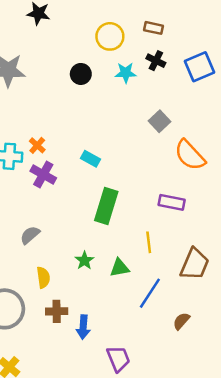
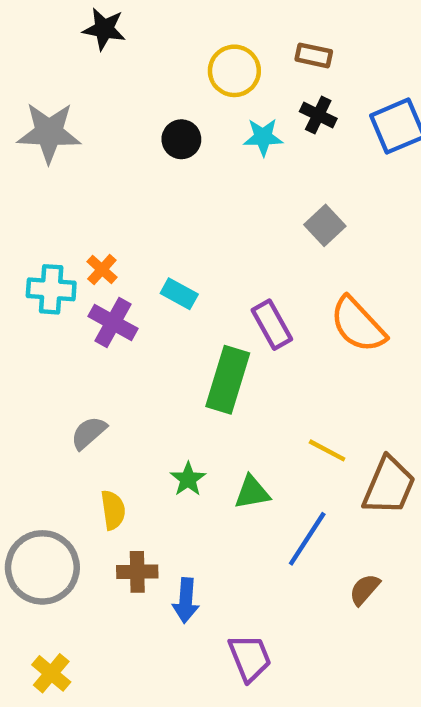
orange semicircle: (190, 155) -> (358, 325), moved
cyan rectangle: (91, 159) -> (179, 294), moved
purple rectangle: (172, 202) -> (272, 325), moved, turned 50
yellow line: (149, 242) -> (327, 450), moved, turned -55

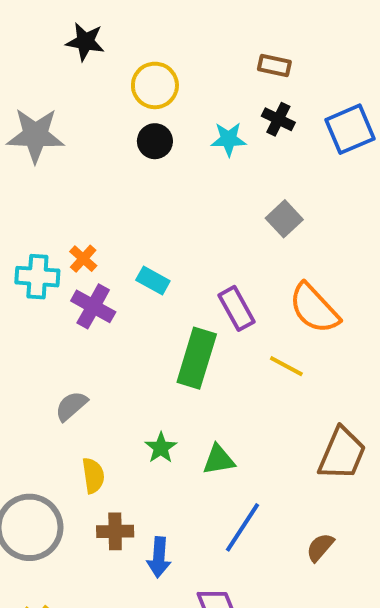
yellow circle: (234, 71) -> (155, 85), moved
yellow line: (327, 450) -> (286, 366), moved
blue line: (307, 539) -> (242, 527), moved

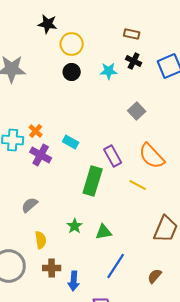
black star: (85, 42) -> (48, 24), moved

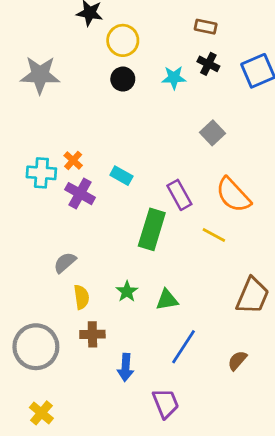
yellow semicircle: (41, 240) -> (81, 297), moved
brown cross: (52, 268) -> (92, 334), moved

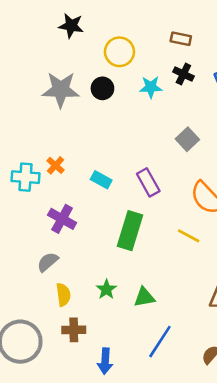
yellow circle: (123, 40) -> (119, 52), moved
gray star: (40, 75) -> (61, 90), moved
purple cross: (80, 194) -> (62, 219), moved
purple rectangle: (179, 195) -> (148, 182), moved

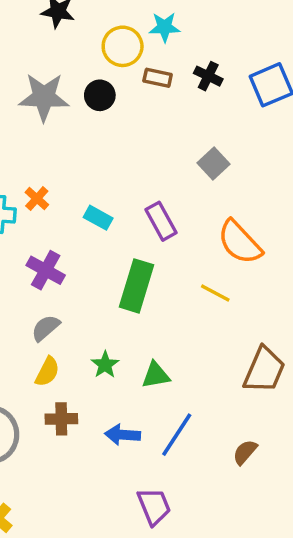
brown rectangle: (181, 39) -> (158, 78), moved
cyan star: (151, 87) -> (165, 27), moved
gray semicircle: (48, 262) -> (46, 328), moved
yellow semicircle: (63, 295) -> (47, 372), turned 35
blue arrow: (105, 361) -> (123, 435), moved, turned 90

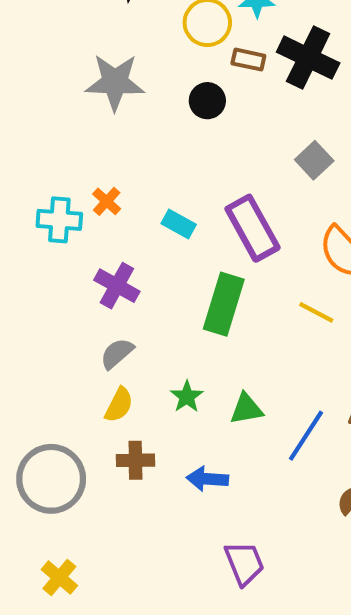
black cross: (208, 76) -> (308, 58), size x1.8
black circle: (100, 95) -> (207, 101), moved
purple rectangle: (161, 221) -> (253, 228), size x1.4
blue line: (177, 435) -> (306, 436), moved

